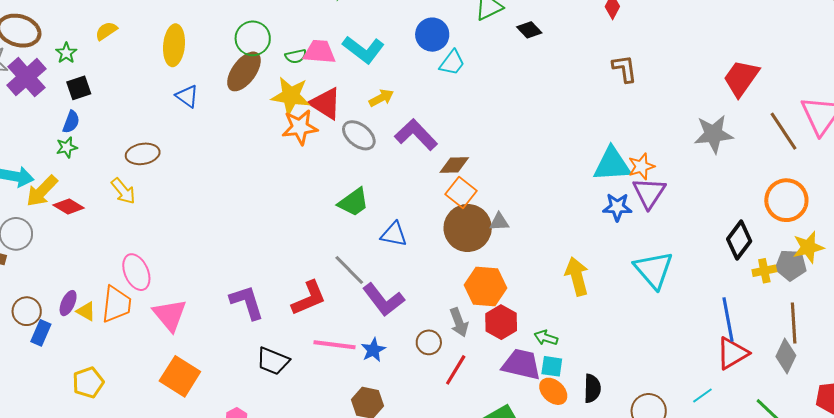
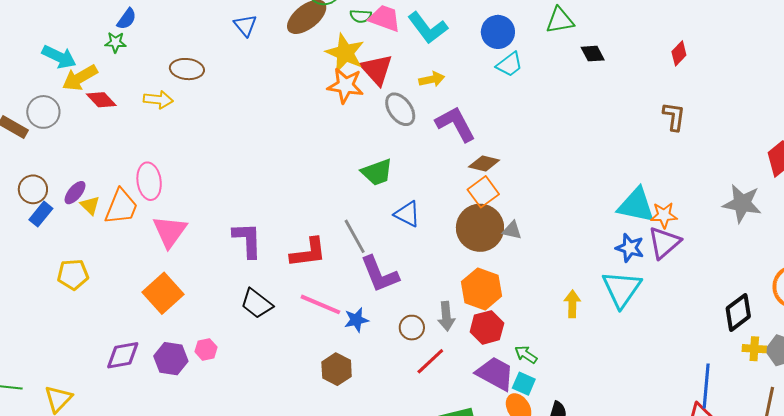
yellow arrow: (123, 191) -> (158, 100), turned -60
cyan triangle: (654, 270) -> (622, 289), moved
yellow arrow: (577, 276) -> (572, 304), size x0.7

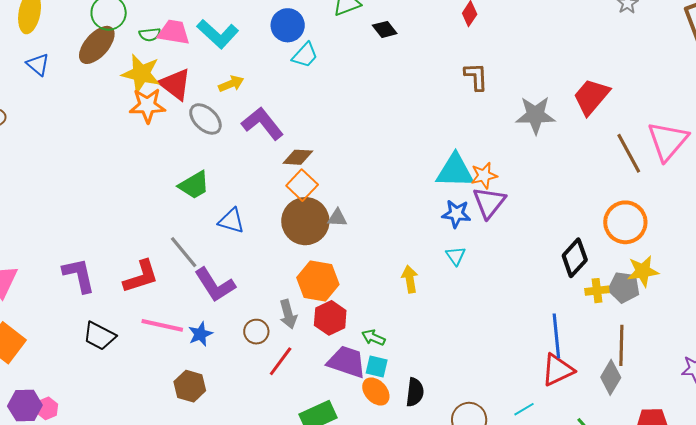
gray star: (742, 203) -> (535, 115), moved
cyan triangle: (622, 289) -> (456, 256), size x0.5
pink hexagon: (206, 349) -> (47, 408), moved

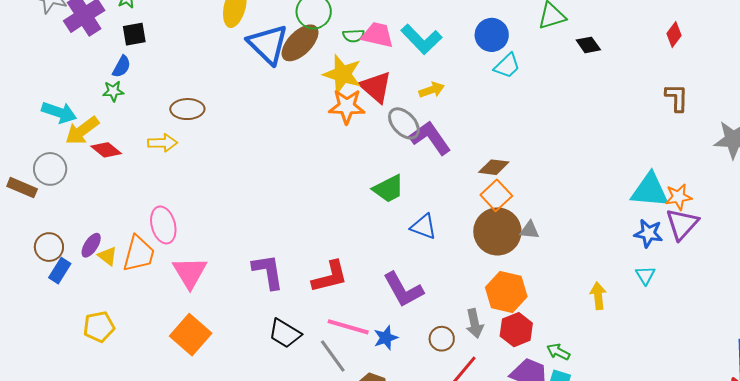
blue triangle: (38, 64) -> (268, 44), moved, size x1.8
purple L-shape: (263, 123) -> (430, 138), moved
gray line: (184, 252) -> (333, 356), moved

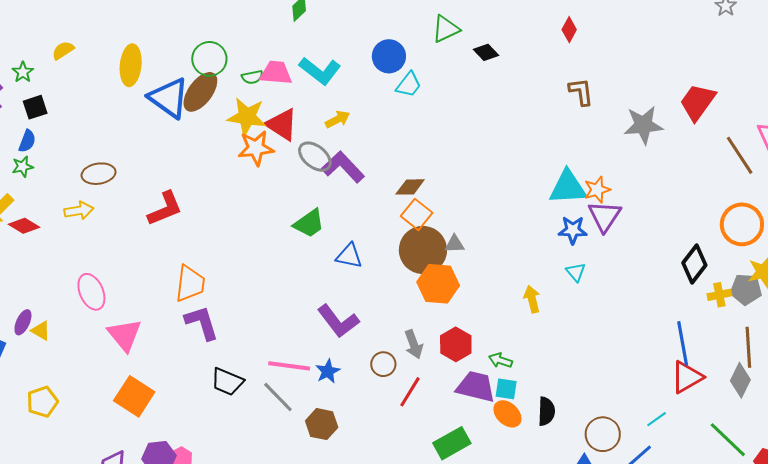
orange trapezoid: (139, 254) -> (190, 284), moved
red L-shape: (330, 277) -> (165, 209), moved
orange hexagon: (506, 292) -> (438, 284), moved

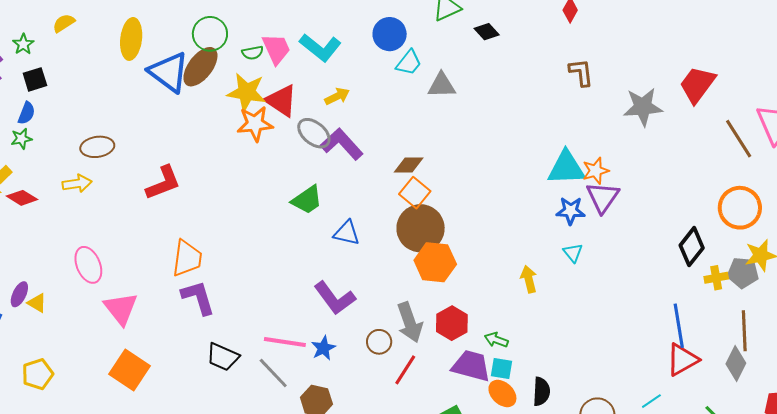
pink trapezoid: (276, 73) -> (276, 49), turned 60
gray triangle: (455, 244) -> (442, 85), moved, size x1.4
gray arrow: (414, 344) -> (410, 322), size x1.4

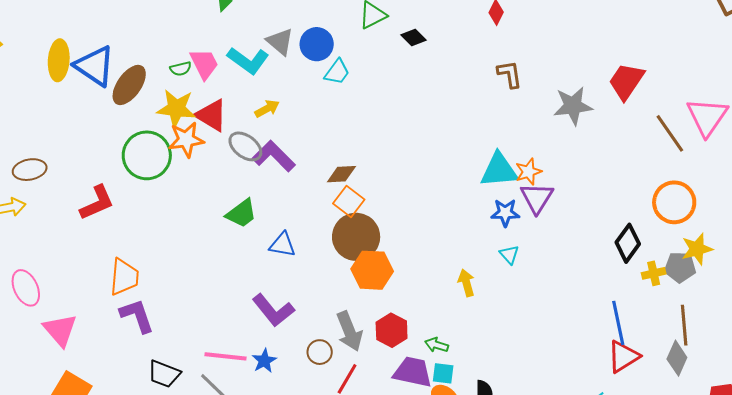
green circle: (210, 34) -> (147, 155), moved, size x1.4
blue triangle: (169, 72) -> (95, 66), moved
gray triangle: (442, 85) -> (280, 42), moved, turned 44

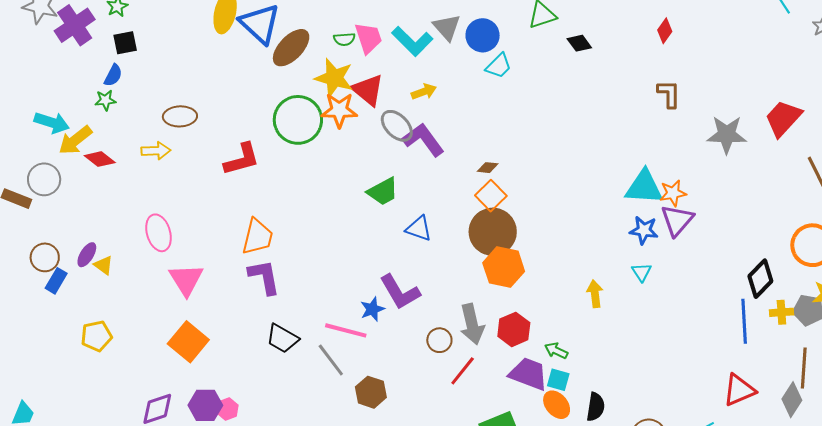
brown diamond: (341, 174) -> (488, 168), size x0.7
blue line: (618, 323) -> (744, 321), moved
blue star: (264, 361) -> (372, 309), moved

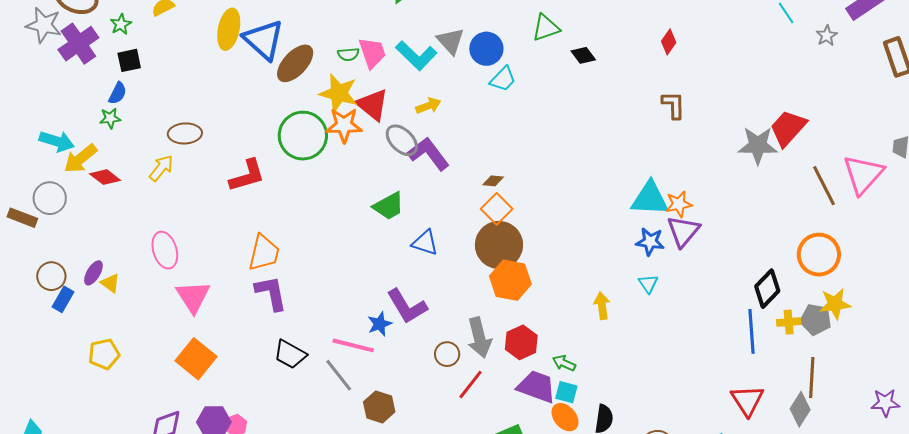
gray star: (727, 135) -> (758, 145), moved
yellow arrow: (156, 151) -> (161, 168), turned -48
red triangle: (739, 390) -> (747, 400), turned -39

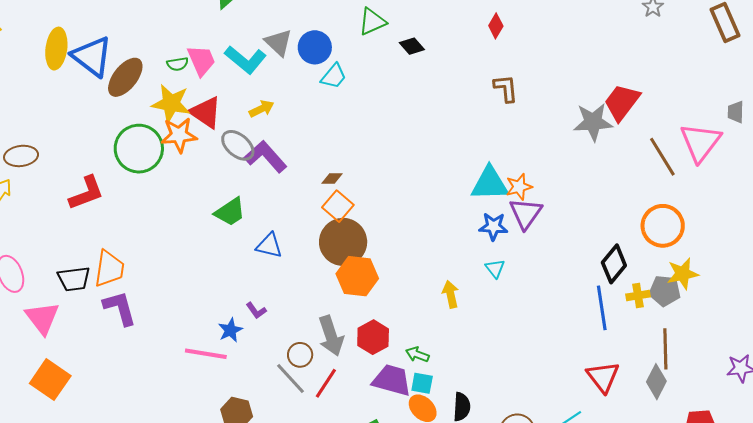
purple L-shape: (407, 306) -> (256, 311), size x0.5
black trapezoid: (290, 354) -> (74, 279), moved, turned -32
gray line: (339, 375) -> (291, 378), moved

